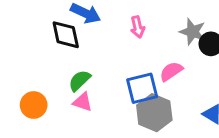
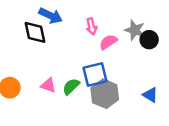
pink semicircle: (171, 71) -> (108, 42), moved
green semicircle: (79, 81) -> (71, 86), moved

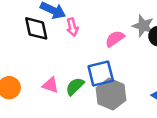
pink arrow: (91, 26) -> (72, 27), moved

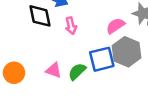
pink arrow: (72, 27) -> (71, 26), moved
gray hexagon: (111, 94) -> (127, 52), moved

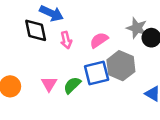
pink semicircle: (115, 26) -> (99, 40), moved
pink triangle: (54, 70) -> (49, 84), turned 42

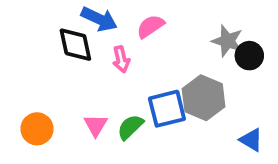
pink semicircle: (99, 40) -> (150, 26), moved

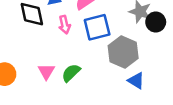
blue square: (167, 109) -> (97, 27), moved
blue triangle: (251, 140) -> (136, 81), moved

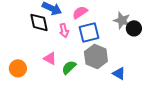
gray hexagon: (123, 52) -> (96, 56), moved
pink triangle: (46, 72) -> (50, 58), moved, turned -32

